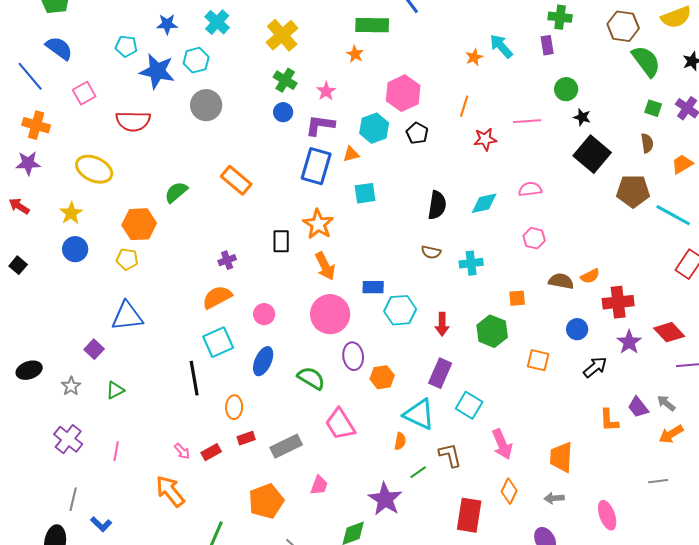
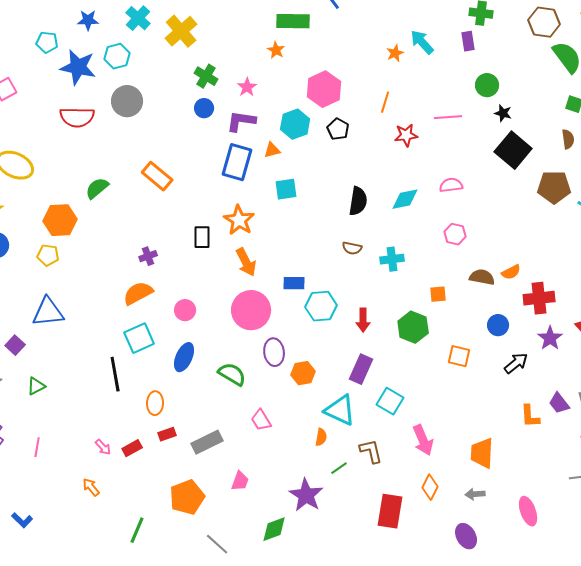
yellow cross: (282, 35) -> (181, 31), moved
red semicircle: (133, 121) -> (77, 117), moved
pink trapezoid: (340, 424) -> (261, 420), size x0.7
orange arrow: (170, 491) -> (91, 487), size x0.6

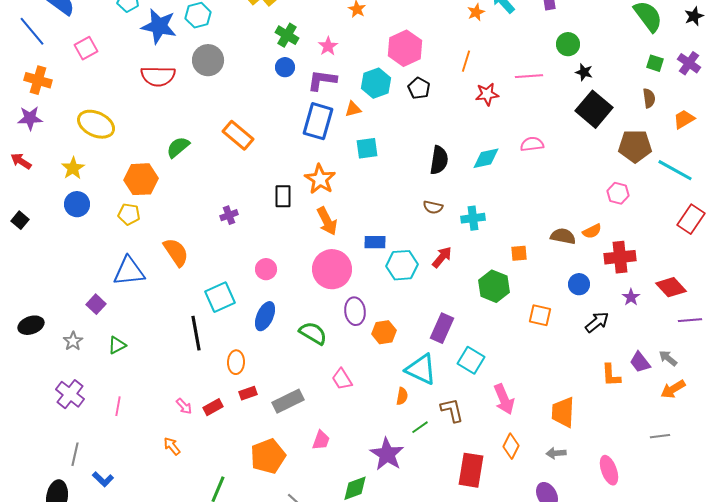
pink hexagon: (455, 234) -> (618, 193), moved
orange semicircle: (138, 293) -> (176, 252), moved, turned 84
red arrow: (363, 320) -> (442, 257), moved, turned -140
purple star: (550, 338) -> (631, 297), size x0.7

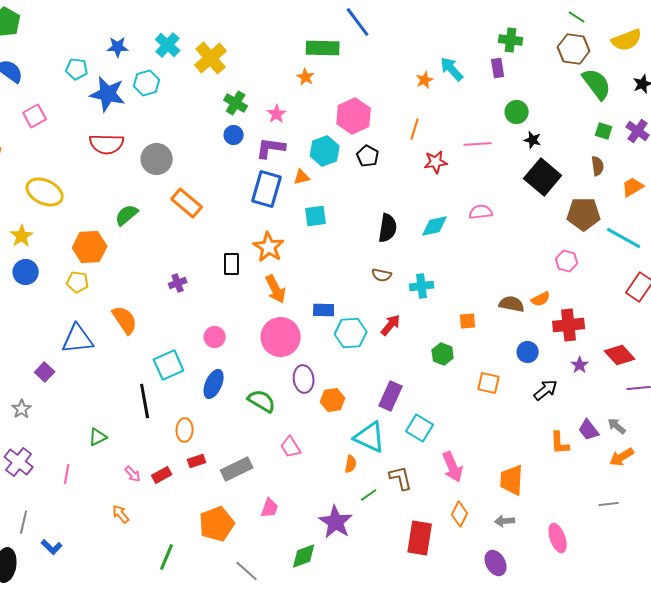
gray circle: (208, 60) -> (157, 159), moved
green hexagon: (494, 286) -> (443, 354), size x0.7
green triangle: (117, 345) -> (98, 437), moved

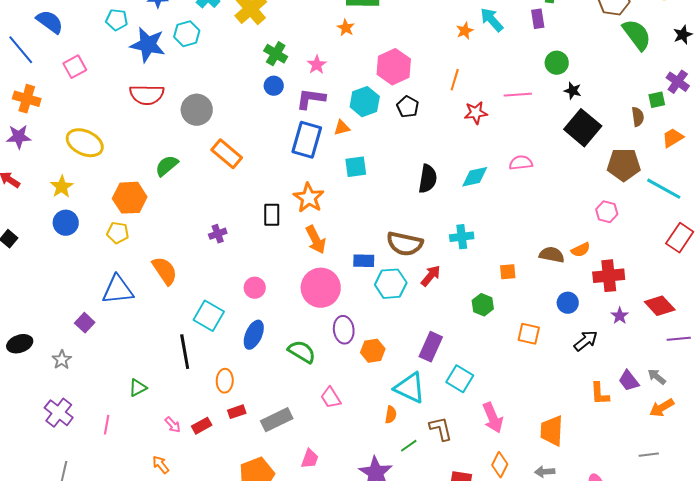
green square: (604, 131) -> (657, 100), moved, turned -30
brown semicircle: (382, 275) -> (405, 244), moved, size x1.8
cyan square: (169, 365) -> (209, 316), turned -36

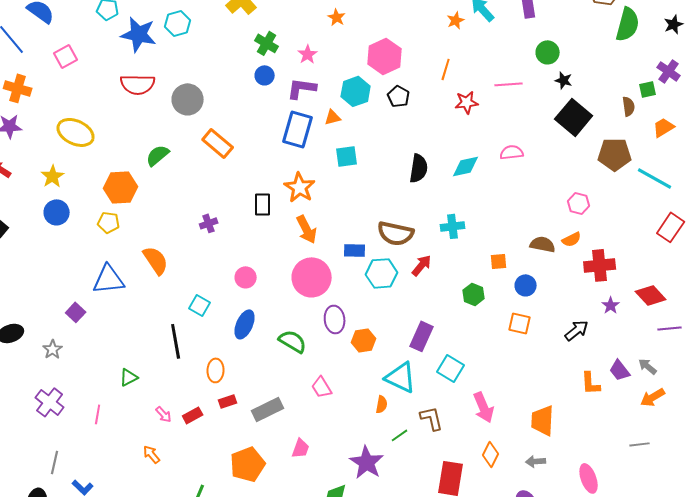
green semicircle: (637, 35) -> (628, 24), turned 52
pink hexagon: (607, 212) -> (579, 203), moved
blue circle: (568, 303) -> (526, 285), moved
cyan square: (209, 316) -> (200, 305), size x0.7

